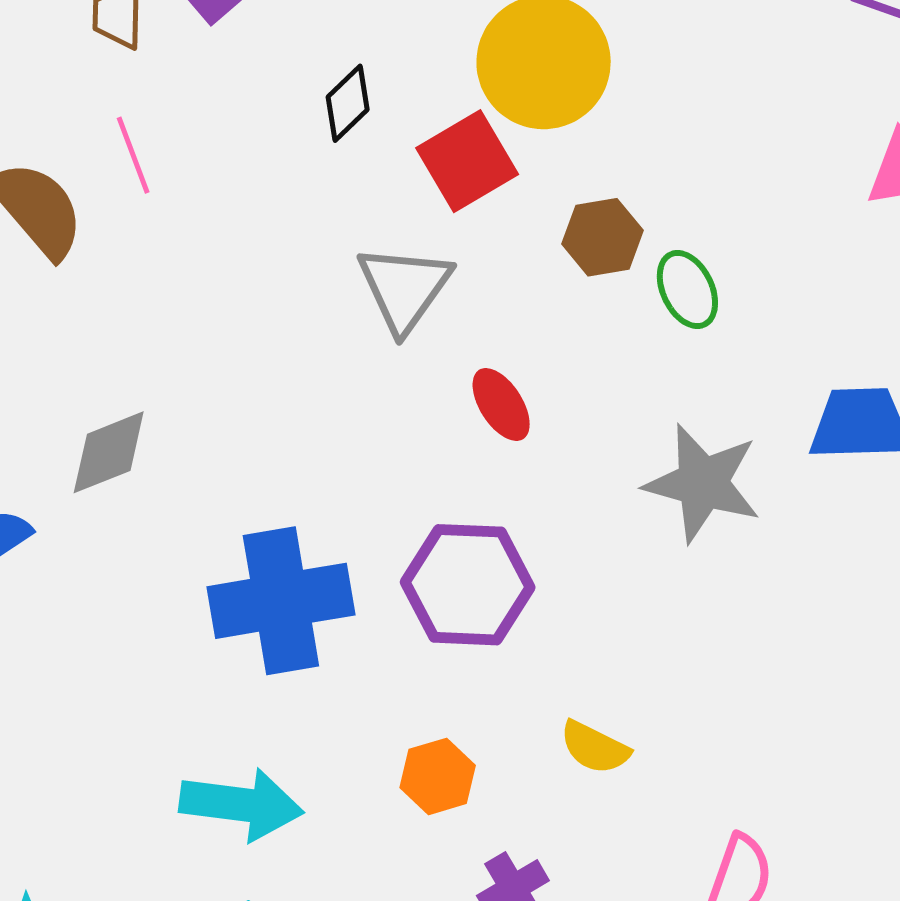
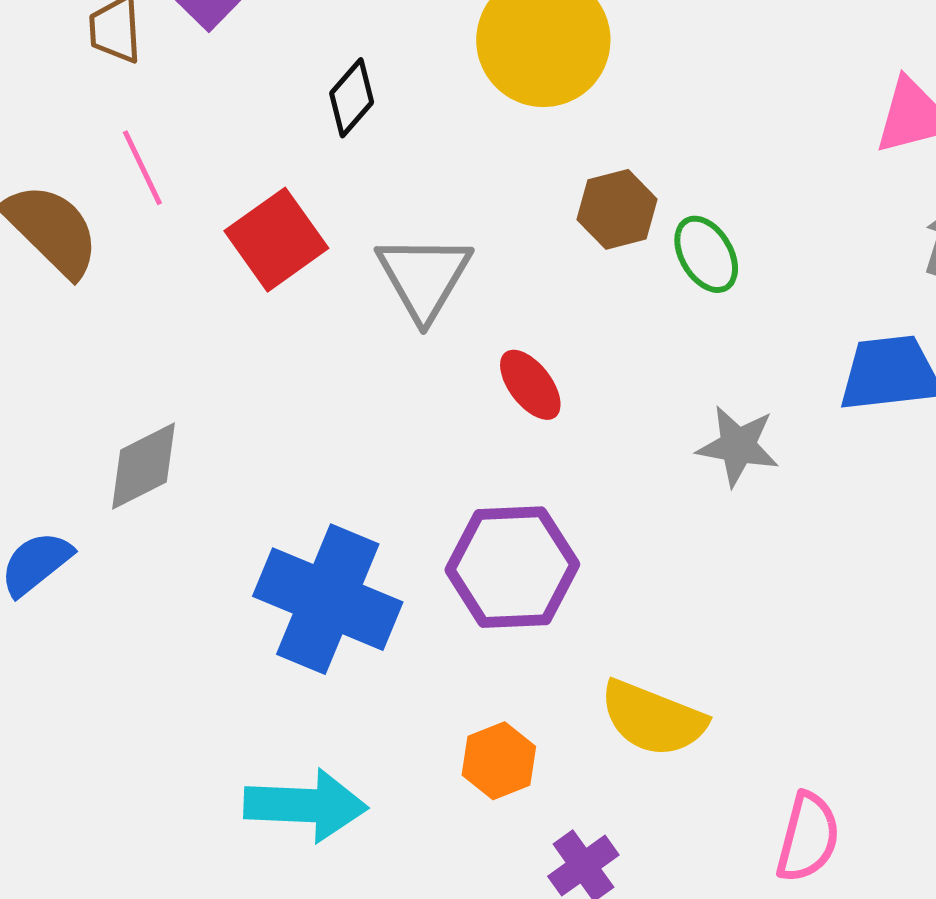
red square: (467, 161) -> (276, 240), moved
gray star: (703, 483) -> (738, 446), size x0.7
blue cross: (281, 601) -> (328, 599), turned 37
yellow semicircle: (595, 747) -> (653, 718), size x1.5

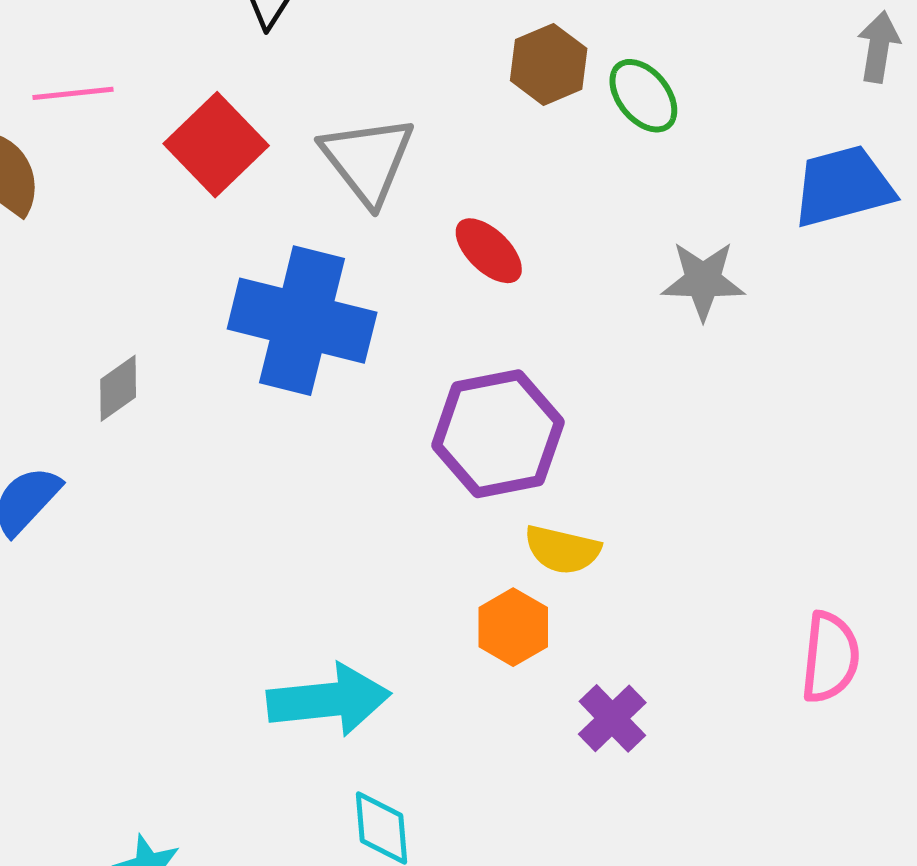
pink line: (142, 168) -> (73, 93), turned -62
gray diamond: (143, 466) -> (118, 388), size x0.7
blue cross: (328, 599) -> (302, 321), moved
yellow semicircle: (653, 718) -> (562, 550), moved, size x0.7

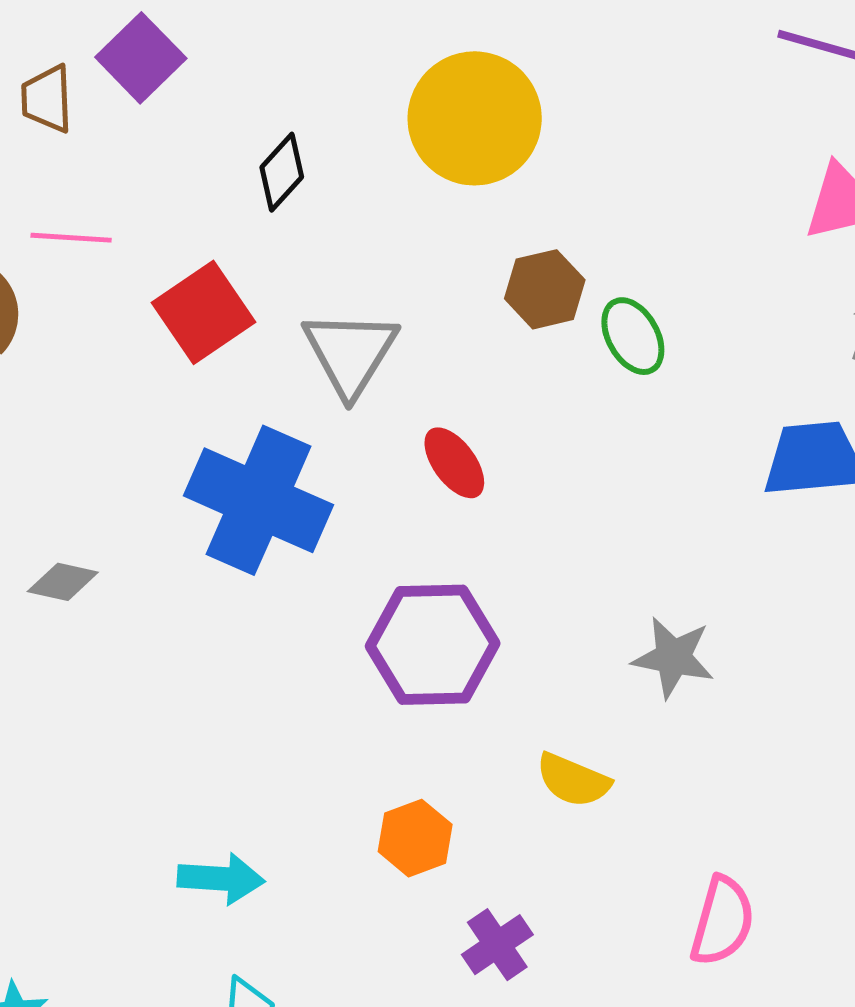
gray star: (703, 280) -> (673, 657), moved
gray diamond: (118, 388) -> (63, 582), moved, turned 38
yellow semicircle: (562, 550) -> (573, 780), moved
cyan arrow: (329, 700) -> (221, 879), size x0.7

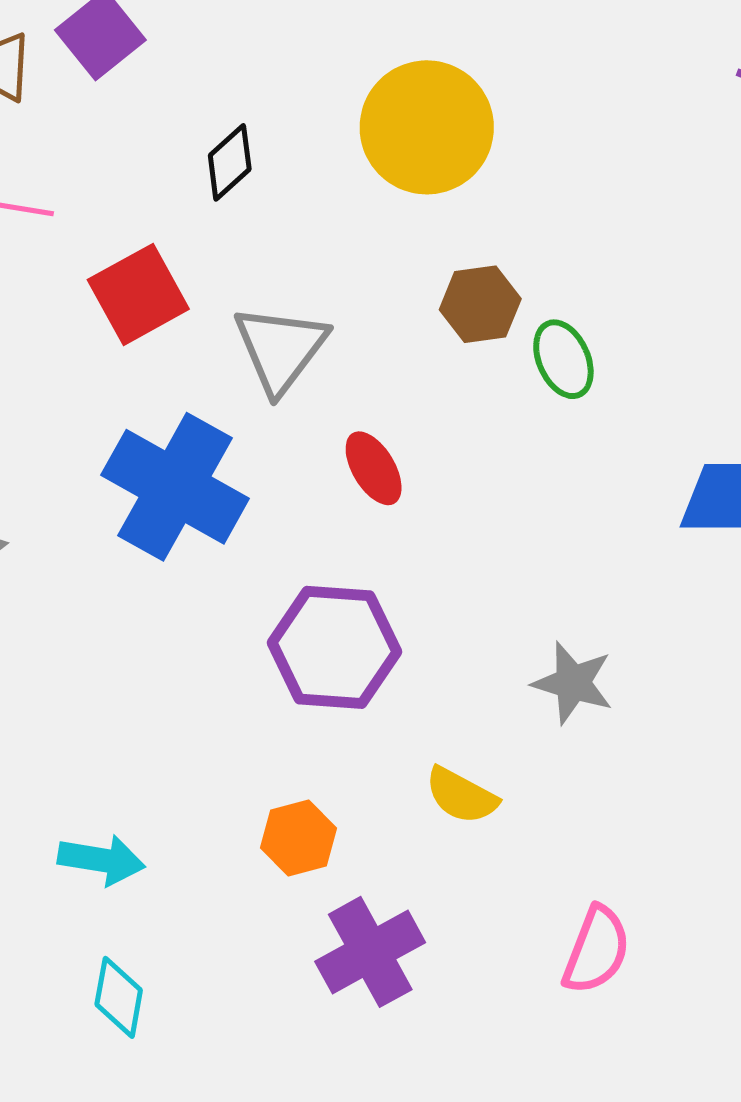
purple cross: (497, 945) -> (370, 952), size x1.5

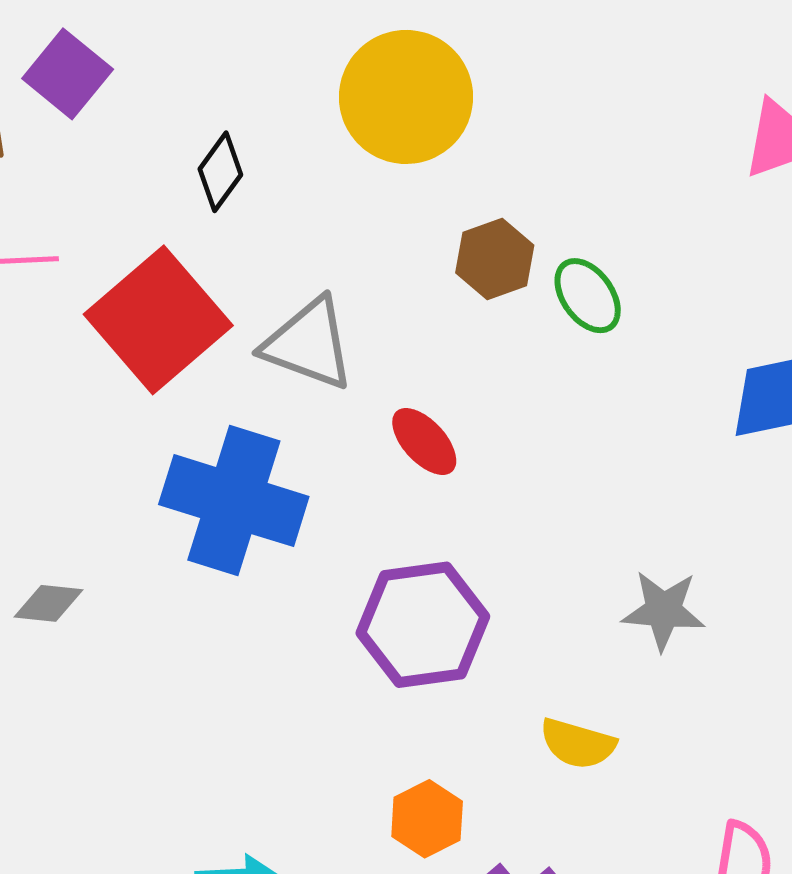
red square: (138, 294) -> (158, 320), size x1.4
gray triangle: (280, 349) -> (309, 344), turned -35

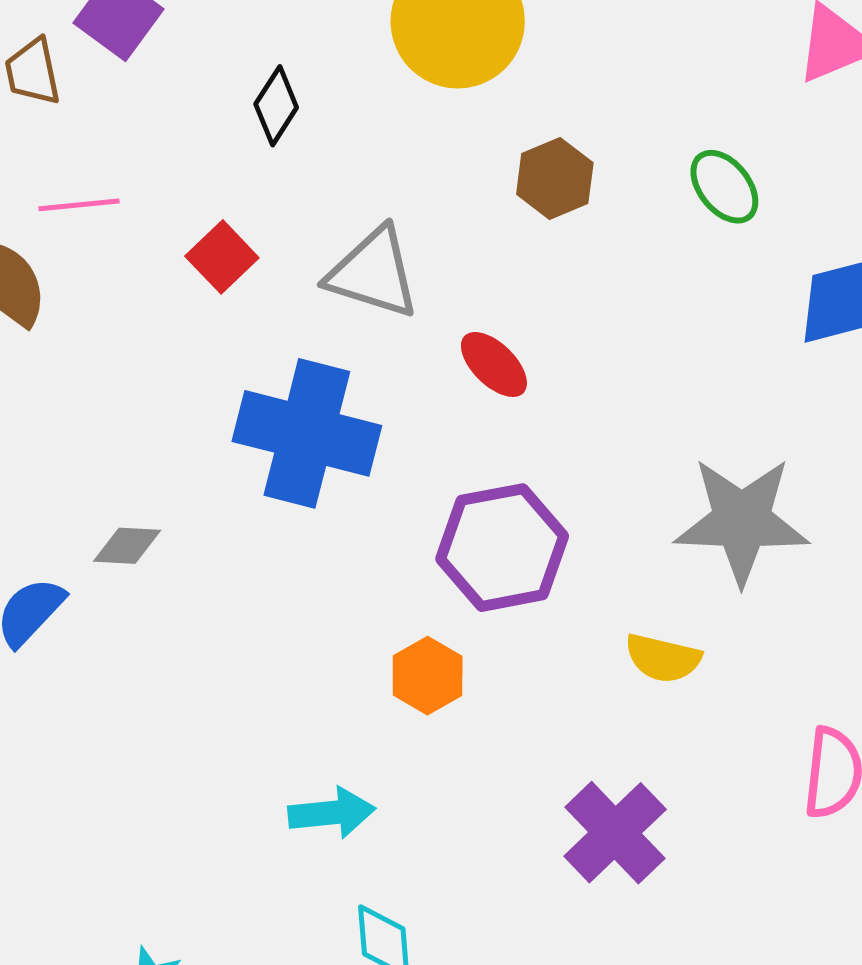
green ellipse: (588, 296) -> (724, 187), moved
red square: (158, 320) -> (222, 257), size x0.5
gray star: (663, 610) -> (742, 521), size x1.6
orange hexagon: (427, 819) -> (428, 676), moved

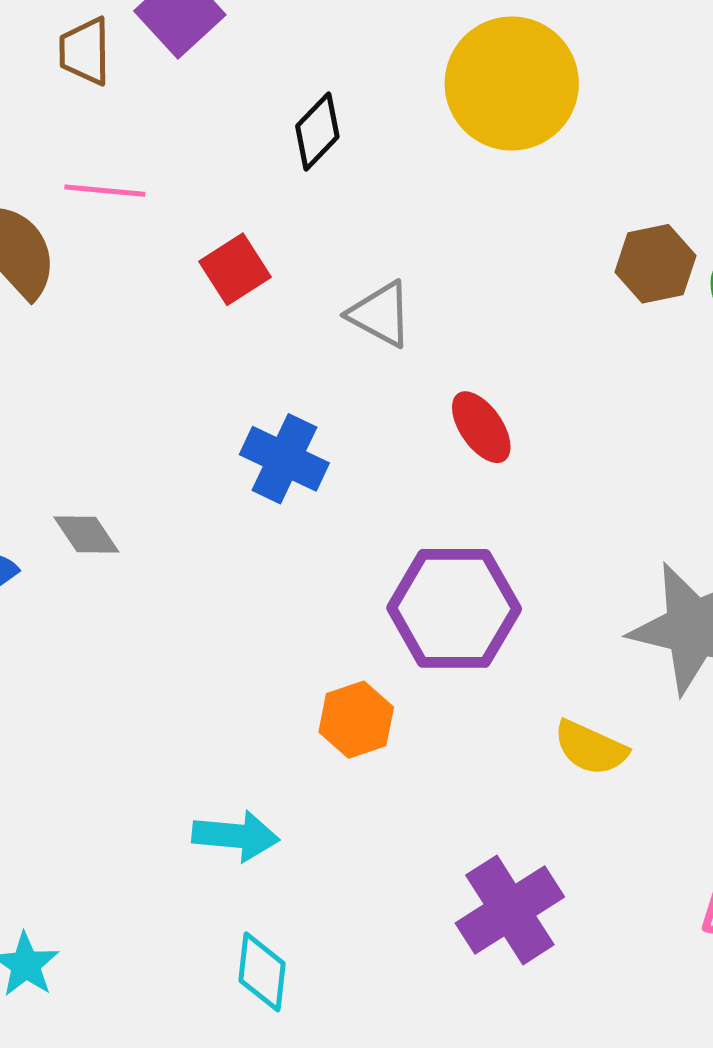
brown hexagon: (555, 178) -> (655, 264), moved
gray triangle: (373, 273) -> (380, 314), size x0.7
blue cross: (307, 433) -> (284, 459), size x0.6
gray diamond: (127, 546) -> (86, 534), turned 42

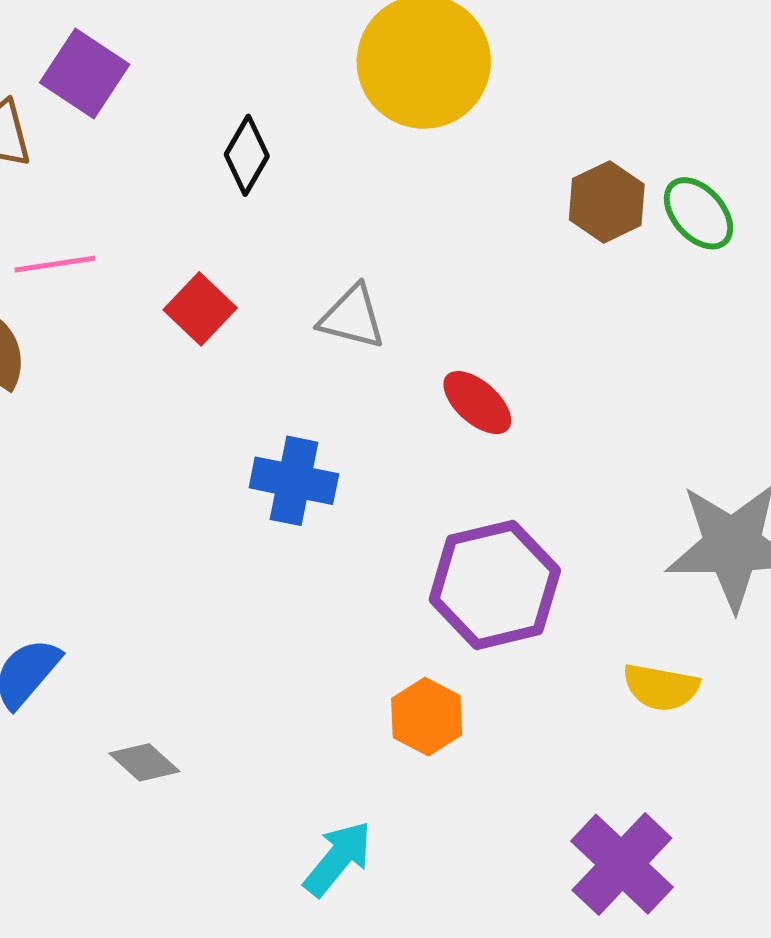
gray diamond: (86, 534) -> (144, 762), moved
cyan arrow: (236, 836) -> (338, 858), turned -42

